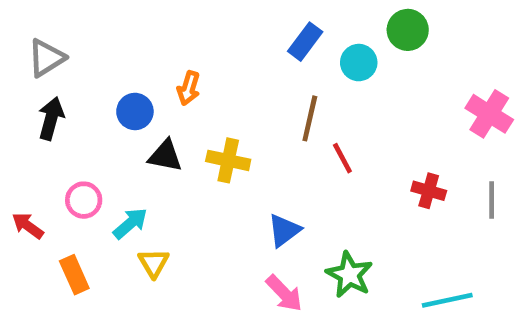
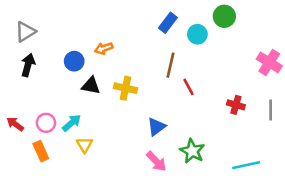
orange arrow: (189, 88) -> (104, 48), turned 54
pink circle: (84, 200) -> (46, 123), moved

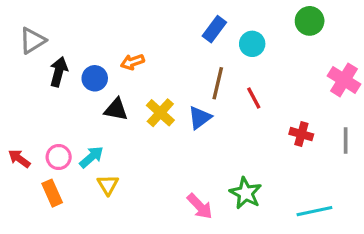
green circle: (224, 16) -> (310, 21), moved
black arrow: (28, 65) -> (59, 72), moved
red line: (188, 87) -> (254, 98), moved
yellow cross: (126, 88) -> (160, 113), turned 30
blue triangle: (156, 127) -> (200, 118), moved

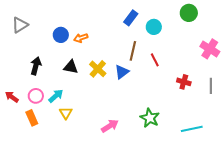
black arrow: (59, 72) -> (36, 66), moved
blue circle: (95, 78) -> (61, 35), moved
pink arrow: (200, 206) -> (110, 126), moved, turned -78

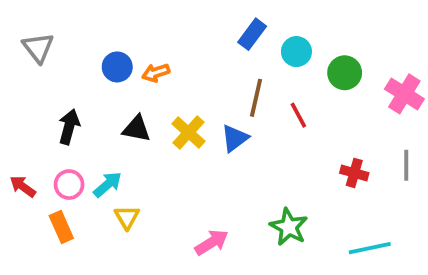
green circle: (189, 13) -> (345, 73), moved
gray triangle: (20, 25) -> (38, 48), turned -36
red cross: (184, 82) -> (354, 173), moved

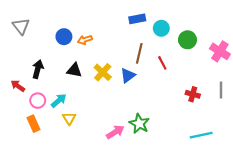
blue rectangle: (252, 34) -> (137, 19), turned 42
red arrow: (23, 186) -> (18, 86), moved
green star: (289, 227) -> (139, 124), moved

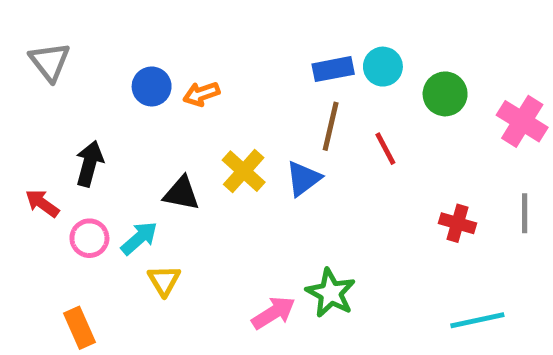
blue rectangle: (137, 19) -> (333, 69), moved
black triangle: (74, 70) -> (181, 193), moved
orange rectangle: (34, 124) -> (79, 328), moved

